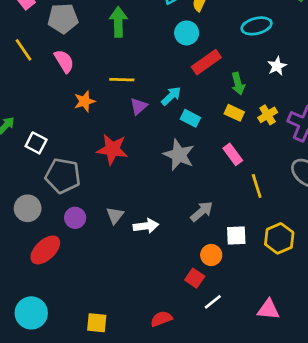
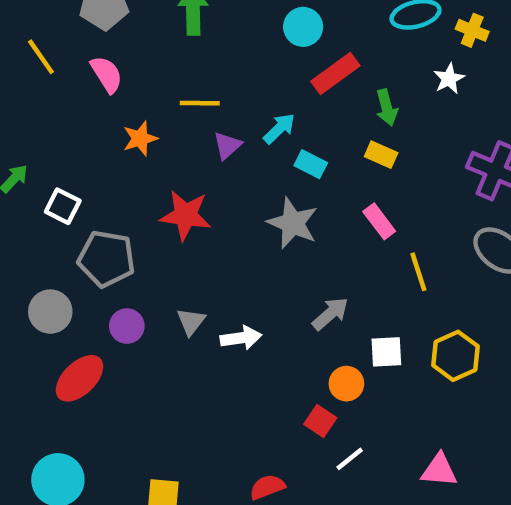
yellow cross: (268, 115) -> (472, 30), moved, turned -36

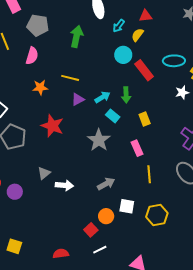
red rectangle: (335, 73) -> (144, 70), moved, turned 75
pink semicircle: (107, 74) -> (32, 56), turned 36
green arrow: (387, 108) -> (126, 95), moved
yellow rectangle: (381, 155) -> (145, 119), turned 32
purple circle: (127, 326) -> (15, 192), moved

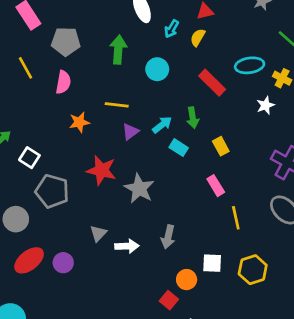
cyan circle: (123, 55) -> (157, 69), moved
gray star: (99, 140) -> (139, 189), moved
gray arrow: (106, 184) -> (168, 237), moved, turned 138

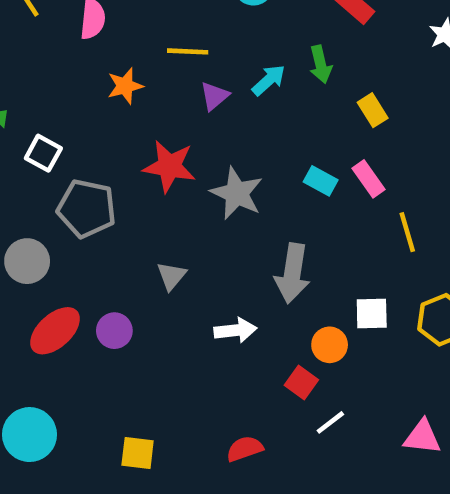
cyan rectangle: (179, 148) -> (321, 181), moved
gray arrow: (168, 237) -> (292, 273), size x1.4
white arrow: (127, 246) -> (235, 330), moved

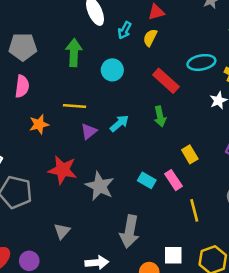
green arrow: (321, 64) -> (160, 116), moved
yellow rectangle: (373, 110) -> (190, 154), moved

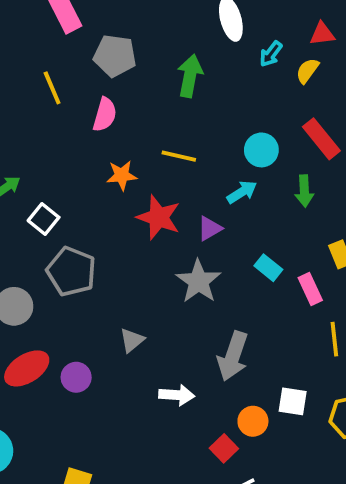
cyan circle: (112, 70) -> (261, 150), moved
purple triangle: (89, 131) -> (210, 228), moved
red star: (63, 170) -> (159, 217), moved
cyan rectangle: (147, 180) -> (268, 268), moved

